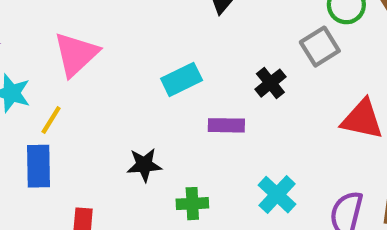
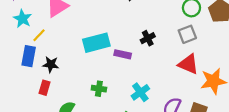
gray square: (320, 47) -> (187, 34), moved
cyan rectangle: (182, 79) -> (96, 43), moved, size x1.4
black star: (144, 165) -> (51, 64), moved

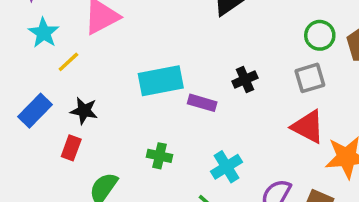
blue rectangle: (29, 56) -> (35, 111), moved, turned 30

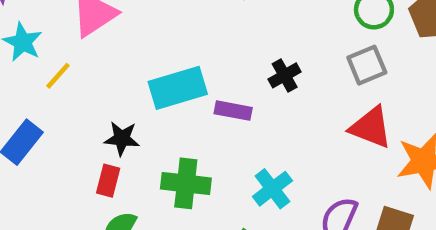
black star: (84, 111) -> (122, 138), moved
red rectangle: (71, 148) -> (108, 181), moved
green cross: (160, 156) -> (186, 183), size x1.5

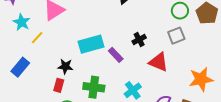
purple rectangle: (233, 111) -> (116, 55), turned 35
red triangle: (371, 127) -> (159, 62), moved

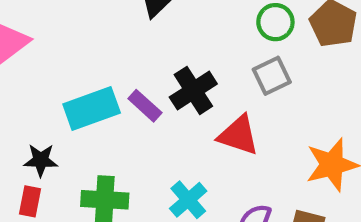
black cross: (139, 39) -> (193, 90), size x1.5
purple rectangle: (116, 55) -> (145, 106), moved

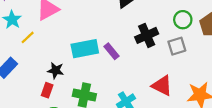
black cross: (193, 90) -> (147, 35), moved
red triangle: (238, 135) -> (162, 86), moved

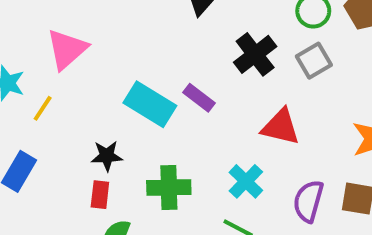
cyan rectangle: (85, 49) -> (150, 104), turned 56
red triangle: (162, 86) -> (281, 127), moved

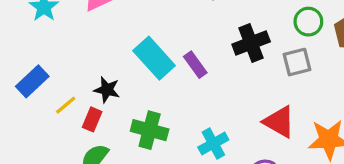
yellow line: (43, 108) -> (66, 105), moved
red triangle: (281, 127) -> (279, 122), moved

